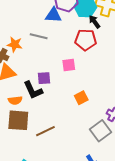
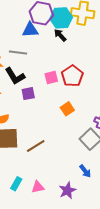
black arrow: (94, 22) -> (60, 35), moved
red pentagon: (86, 40) -> (72, 76), moved, turned -30
black L-shape: (33, 90) -> (15, 76), moved

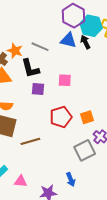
blue triangle: (30, 30) -> (68, 40), moved
red pentagon: (72, 76) -> (61, 117), moved
orange square: (67, 109) -> (87, 117), moved

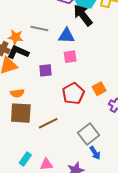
blue triangle: (68, 40) -> (67, 36), moved
black arrow: (85, 42) -> (83, 15), size x1.6
black L-shape: (30, 68) -> (18, 52), moved, turned 140
gray square: (85, 150) -> (88, 134), moved

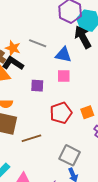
gray square: (88, 134) -> (70, 155), turned -35

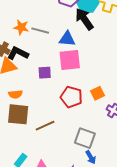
orange star: (13, 48) -> (21, 27), moved
pink square: (64, 76) -> (70, 60), size x1.6
red pentagon: (61, 113) -> (71, 97), turned -30

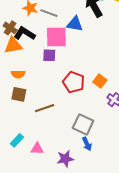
pink square: (70, 60) -> (56, 37), moved
orange square: (97, 93) -> (100, 81), turned -32
brown square: (18, 114) -> (19, 94), size x0.7

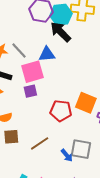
gray line: (49, 13) -> (19, 50), turned 42
orange square: (100, 81) -> (86, 103), size x1.5
blue arrow: (87, 144) -> (67, 155), moved

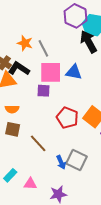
blue triangle: (47, 54) -> (74, 72), moved
brown line: (40, 143) -> (38, 143), turned 66

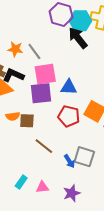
blue triangle: (74, 72) -> (69, 87), moved
purple square: (43, 91) -> (41, 93), size x1.6
brown square: (13, 129) -> (27, 121), moved

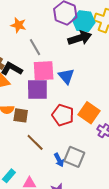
black arrow: (78, 38) -> (80, 38), turned 105
orange star: (15, 49) -> (18, 25), moved
blue triangle: (69, 87) -> (66, 76), moved, turned 42

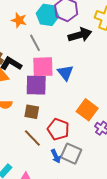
cyan hexagon: (84, 21) -> (48, 15), moved
brown square: (21, 115) -> (32, 112), moved
red pentagon: (63, 115) -> (58, 129), moved

